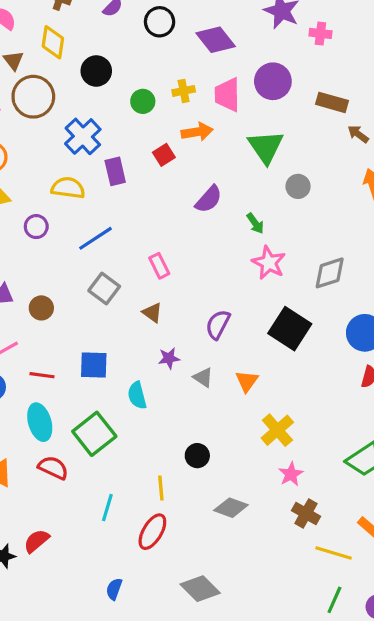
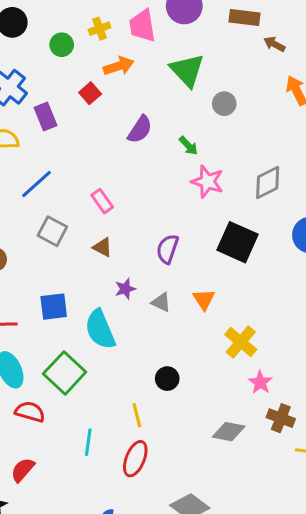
cyan semicircle: (137, 395) -> (100, 329), size x1.5
gray diamond: (231, 508) -> (229, 432), moved
red semicircle: (37, 541) -> (23, 470), moved

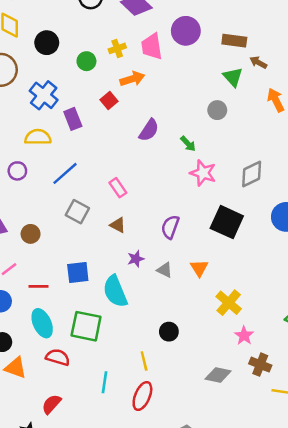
green triangle: (187, 70) -> (233, 77), moved, size x0.7
green square: (65, 373) -> (86, 326), turned -32

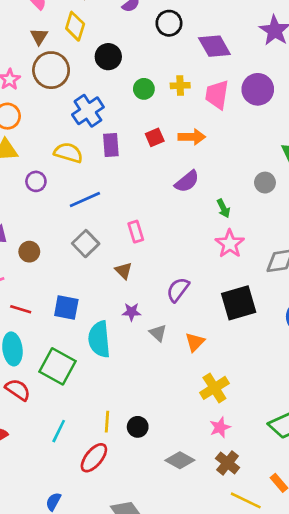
orange arrow: (132, 79) -> (192, 137), moved
black square: (227, 222) -> (239, 303), turned 32
black circle: (169, 332) -> (138, 427), moved

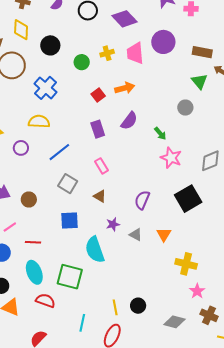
purple rectangle: (111, 145) -> (98, 129), moved
blue square: (66, 307) -> (69, 221), moved
yellow cross: (214, 388) -> (186, 264), turned -30

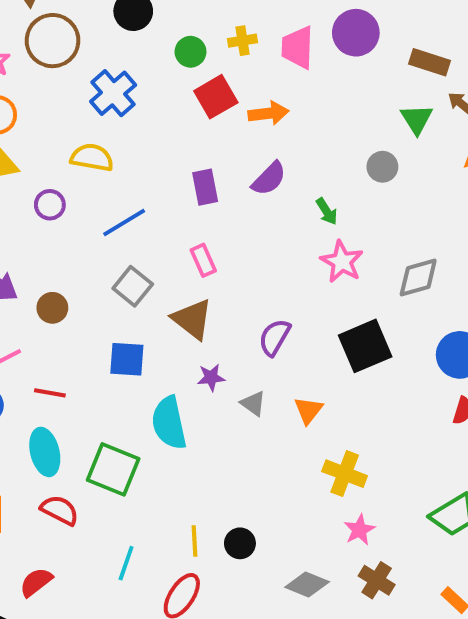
red square: (98, 95) -> (216, 97), moved, size x1.5
brown triangle: (100, 196) -> (192, 319), size x1.6

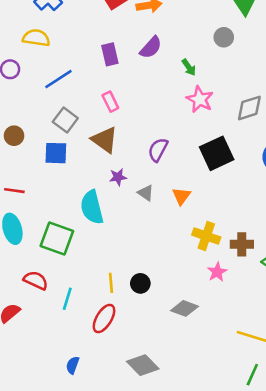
blue square: (127, 359) -> (56, 153), moved
red semicircle: (60, 510) -> (36, 280), moved
brown cross: (377, 580) -> (242, 244), moved, turned -30

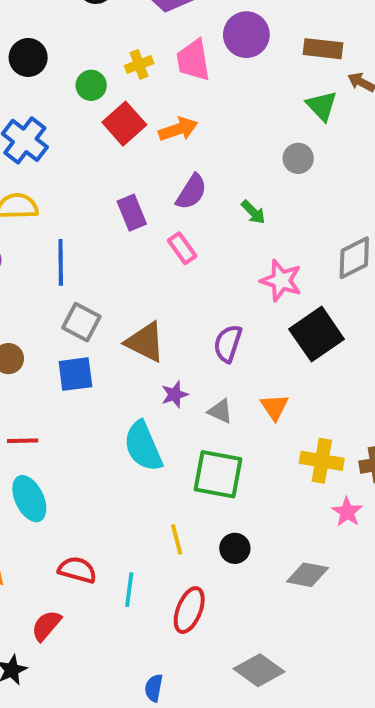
blue line: (58, 79) -> (61, 262), turned -48
pink star: (200, 99) -> (281, 281), moved
pink rectangle: (110, 102) -> (182, 248), moved
green square: (57, 239) -> (218, 474), moved
yellow line: (111, 283) -> (177, 539), moved

